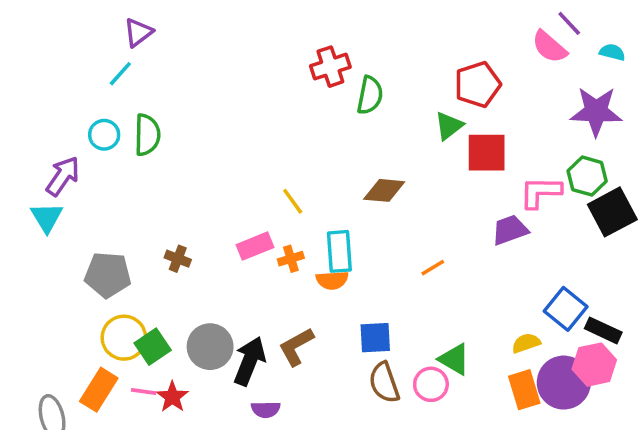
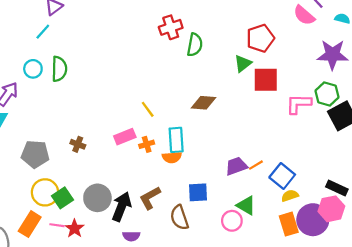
purple trapezoid: (510, 230) -> (236, 166), moved
orange line: (433, 268) -> (256, 165), moved
blue square: (566, 309) -> (282, 176), moved
brown semicircle: (384, 383) -> (179, 218), moved

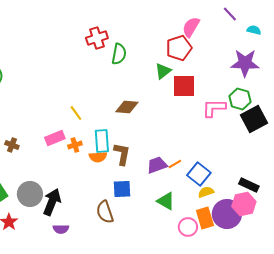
pink semicircle: (304, 15) -> (191, 27), moved, turned 80
brown L-shape: (150, 198) -> (122, 154), moved, turned 130
pink circle: (232, 221) -> (188, 227), moved

